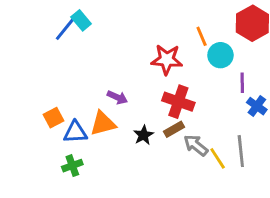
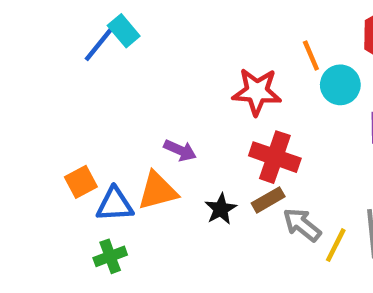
yellow line: (218, 158) -> (336, 245), turned 60

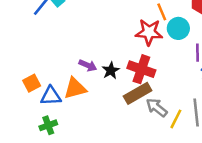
red star: (257, 92) -> (149, 32), moved
brown rectangle: (268, 200) -> (138, 93), size x1.5
black star: (221, 209) -> (111, 70), moved

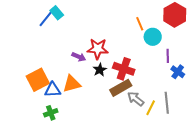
red star: (149, 32) -> (98, 49), moved
purple arrow: (88, 65) -> (79, 57), moved
orange square: (32, 83) -> (38, 80), size x1.6

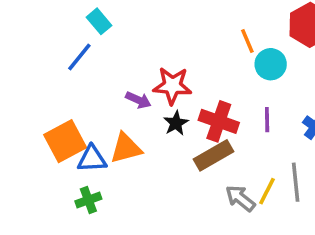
blue line: (46, 19) -> (79, 57), moved
purple line: (168, 56) -> (267, 120), moved
gray arrow: (136, 99) -> (240, 198), moved

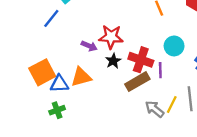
cyan circle: (271, 64) -> (174, 46), moved
purple line: (267, 120) -> (160, 70), moved

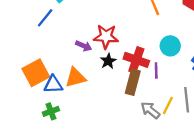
brown rectangle: (137, 82) -> (133, 82), turned -45

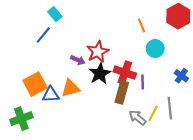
red star: (106, 37) -> (98, 52), turned -30
cyan circle: (170, 46) -> (155, 49), moved
black star: (108, 61) -> (100, 74), size x1.5
green cross: (51, 111) -> (21, 119), moved, size x1.5

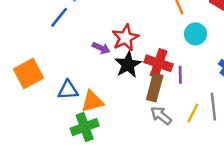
orange square: (35, 84) -> (28, 73), moved
orange triangle: (71, 88) -> (92, 102), moved
gray arrow: (137, 118) -> (161, 116), moved
green cross: (21, 119) -> (85, 127), moved

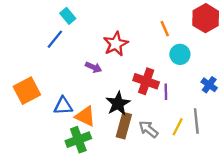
red star: (125, 38) -> (116, 44), moved
black star: (128, 65) -> (118, 103), moved
brown rectangle: (155, 87) -> (124, 126), moved
orange triangle: (92, 102) -> (85, 116), turned 40

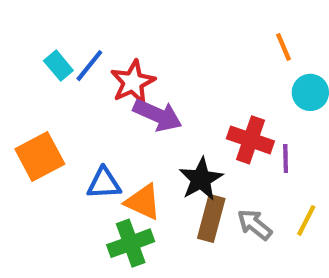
cyan rectangle: (68, 16) -> (58, 66), moved
red star: (116, 44) -> (133, 82), moved
purple arrow: (93, 67) -> (158, 115), size x1.6

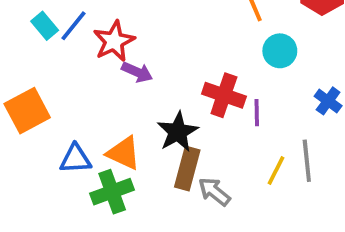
purple arrow: (158, 115) -> (137, 72), size x0.7
blue triangle: (104, 183) -> (75, 159), moved
gray arrow: (255, 225) -> (214, 192), moved

